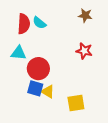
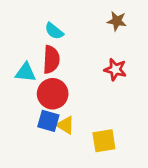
red semicircle: (24, 24) -> (51, 60), moved

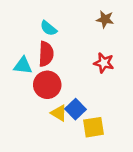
blue square: (48, 121) -> (75, 109), moved, turned 30

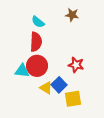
brown star: (105, 19) -> (72, 15), moved
red star: (104, 63) -> (76, 65), moved
cyan triangle: (23, 66) -> (22, 71), moved

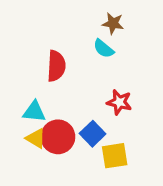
cyan semicircle: (38, 22) -> (104, 49), moved
red circle: (37, 66) -> (58, 137), moved
yellow triangle: (46, 88) -> (36, 138), moved

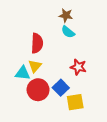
brown star: (113, 23) -> (66, 15), moved
yellow triangle: (36, 138) -> (35, 66), moved, turned 40

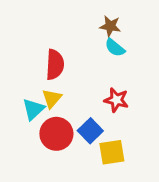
brown star: (66, 15) -> (110, 26), moved
cyan semicircle: (68, 32) -> (115, 48), moved
cyan triangle: (23, 73) -> (33, 109), turned -49

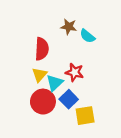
brown star: (110, 26) -> (69, 27), moved
red star: (116, 100) -> (75, 72), moved
cyan triangle: (33, 109) -> (55, 83), moved

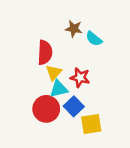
yellow triangle: (39, 75) -> (54, 73), moved
cyan triangle: (55, 83) -> (59, 89), turned 30

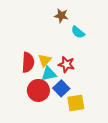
brown star: (74, 29) -> (61, 16), moved
red semicircle: (45, 52) -> (28, 62), moved

